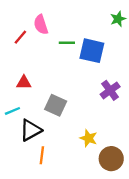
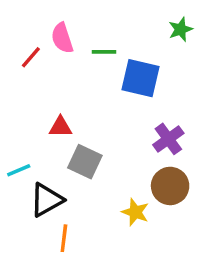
green line: (67, 43) -> (104, 52), moved
red triangle: (24, 83) -> (60, 127), moved
brown circle: (111, 159) -> (170, 186), moved

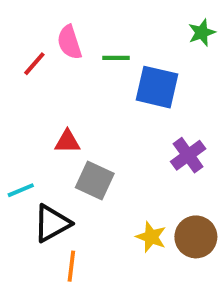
brown circle: (170, 186) -> (196, 237), moved

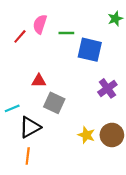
pink semicircle: (69, 42) -> (40, 24), turned 36
orange line: (71, 266) -> (28, 156), moved

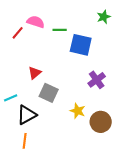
pink semicircle: (40, 24) -> (36, 22), turned 90
red triangle: (39, 81) -> (35, 73), turned -40
yellow star: (86, 135) -> (78, 111), moved

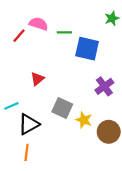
gray square: (49, 93) -> (62, 108), moved

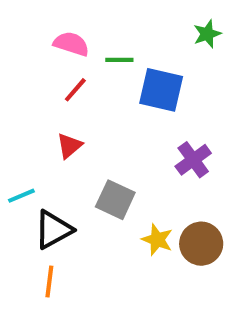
red line: (19, 36) -> (75, 90), moved
yellow star: (84, 120) -> (157, 240), moved

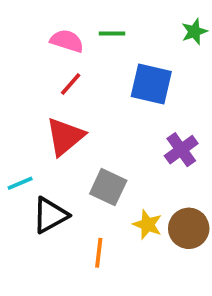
green line: (119, 60) -> (112, 33), moved
red triangle: (69, 146) -> (65, 136), size x1.6
orange line: (49, 282) -> (99, 253), moved

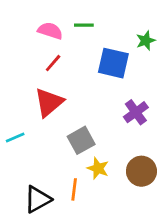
green star: (194, 32) -> (146, 41), moved
gray square: (108, 187) -> (81, 140), turned 36
black triangle: (50, 215) -> (38, 199), moved
yellow star: (147, 225) -> (98, 168), moved

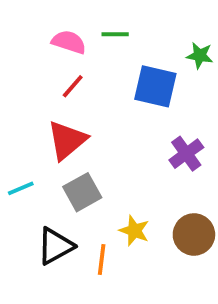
green star: (146, 41) -> (200, 55), turned 30
gray square: (81, 140) -> (82, 192), moved
black triangle: (38, 199) -> (55, 246), moved

